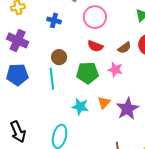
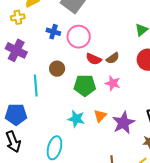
pink circle: (95, 17) -> (79, 37), moved
brown semicircle: (125, 48) -> (113, 58), moved
blue pentagon: (17, 75) -> (16, 114), moved
cyan line: (52, 79) -> (36, 86), moved

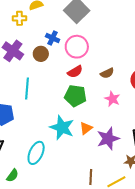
red semicircle: (94, 59) -> (75, 72), moved, turned -63
brown circle: (57, 69) -> (41, 54), moved
pink star: (113, 83) -> (112, 99), moved
cyan star: (76, 119) -> (62, 128), size x1.4

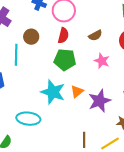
brown circle: (41, 54) -> (31, 37), moved
red semicircle: (75, 72) -> (63, 36), turned -42
cyan ellipse: (36, 153) -> (28, 119), turned 75

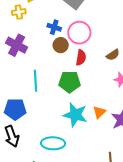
brown circle: (31, 37) -> (61, 45), moved
green pentagon: (65, 60) -> (70, 82), moved

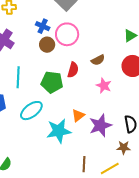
red semicircle: (81, 58) -> (73, 70), moved
cyan star: (75, 115) -> (59, 131), moved, turned -30
cyan ellipse: (53, 143) -> (31, 111), moved, turned -45

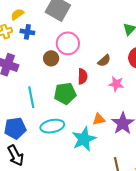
blue cross: (43, 26) -> (27, 32), moved
cyan ellipse: (31, 111) -> (52, 126), turned 40
orange triangle: (78, 116) -> (99, 119), turned 40

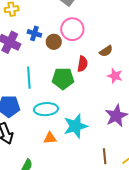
blue cross: (27, 32) -> (34, 33), moved
orange triangle: (99, 119) -> (50, 138), moved

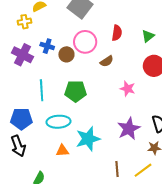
brown semicircle: (106, 51) -> (107, 61), moved
red semicircle: (82, 64) -> (117, 33), moved

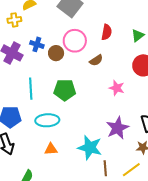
cyan star: (88, 139) -> (90, 147), moved, turned 30

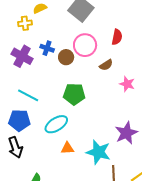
pink star: (117, 88) -> (127, 84), moved
cyan line: (31, 89) -> (28, 95), moved, turned -60
cyan ellipse: (47, 120) -> (56, 124), turned -30
orange triangle: (51, 149) -> (67, 148), moved

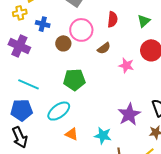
blue cross: (47, 48) -> (43, 24), moved
orange triangle: (67, 148) -> (72, 134), turned 32
cyan star: (98, 152) -> (103, 136), size x0.7

